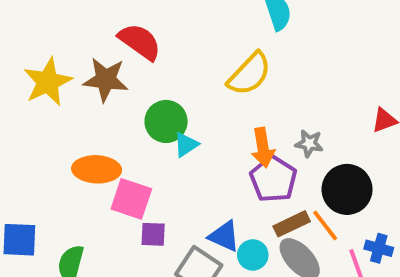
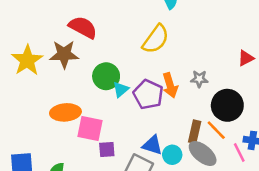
purple pentagon: (273, 179) -> (148, 94), moved
brown rectangle: (292, 224) -> (195, 132), turned -45

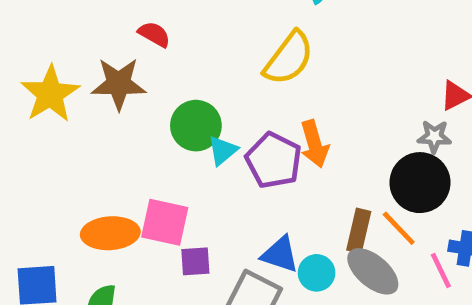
red semicircle: (83, 27) -> (154, 34), size x0.6
gray star: (199, 79) -> (434, 137), moved
orange ellipse: (65, 112) -> (110, 233), moved

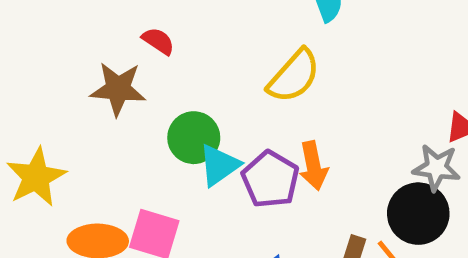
yellow star: (50, 94) -> (36, 177), moved
gray star: (434, 137) -> (436, 168), size x1.4
cyan triangle: (223, 150) -> (219, 165), size x1.4

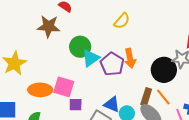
yellow semicircle: (294, 76) -> (122, 21), size x0.7
black circle: (418, 214) -> (164, 70), moved

